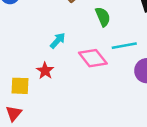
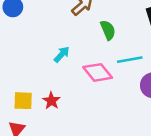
red star: (45, 71) -> (51, 101), moved

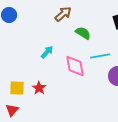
green semicircle: (108, 30) -> (83, 33), turned -35
pink diamond: (98, 72) -> (75, 66), turned 30

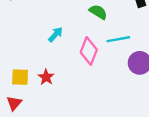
pink diamond: (75, 66) -> (89, 51), turned 30

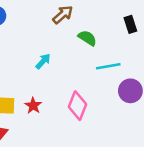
pink diamond: (89, 51) -> (77, 106), moved

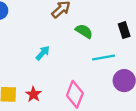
black rectangle: (130, 24) -> (124, 30), moved

